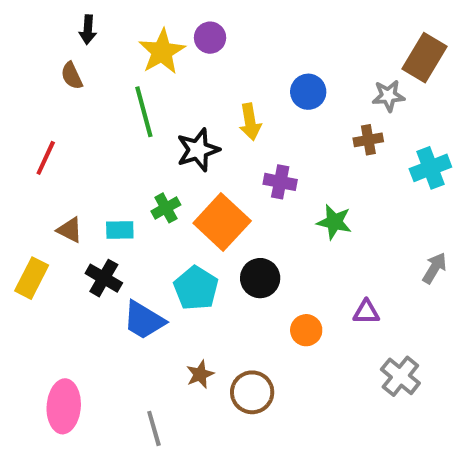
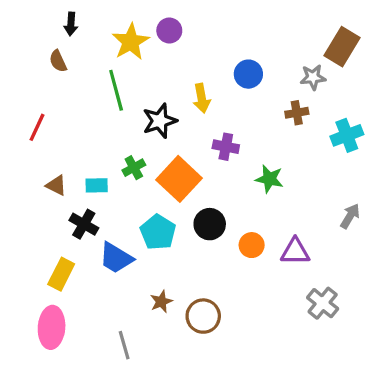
yellow rectangle: (32, 278) -> (61, 274), moved
purple triangle: (366, 312) -> (295, 252), size x1.4
orange circle: (306, 330) -> (252, 245), moved

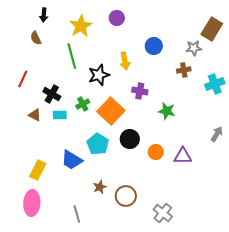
purple circle: (169, 30) -> (117, 18), moved
black cross: (84, 224) -> (52, 94), moved
gray cross: (323, 303) -> (163, 213), moved

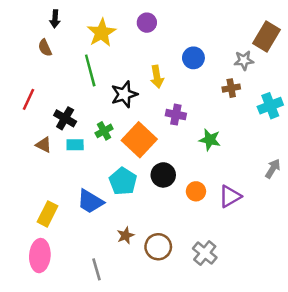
purple triangle: (183, 156) -> (230, 196), turned -30
gray cross: (163, 213) -> (205, 253), moved

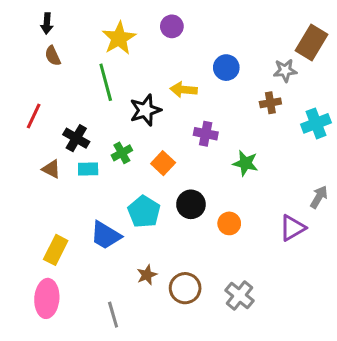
black arrow: (55, 19) -> (47, 23), moved
yellow arrow: (157, 77) -> (184, 90), turned 105
orange square: (139, 140) -> (163, 163), size x0.6
purple triangle: (230, 196) -> (292, 228), moved

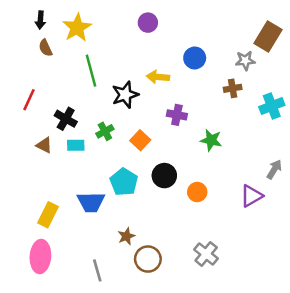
yellow star: (119, 38) -> (77, 28), moved
blue trapezoid: (106, 235) -> (91, 202), turned -32
brown circle: (185, 288) -> (148, 259), moved

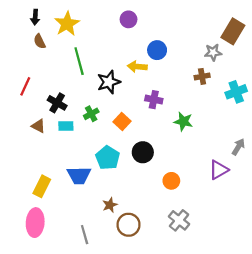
blue circle: (195, 58) -> (157, 50), moved
orange circle: (197, 192) -> (171, 181), moved

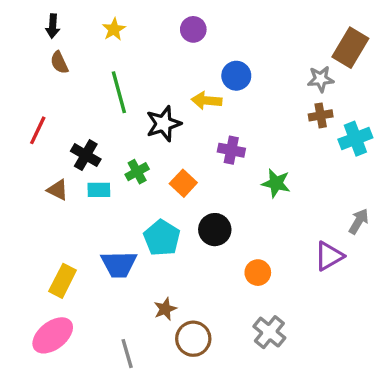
yellow star: (67, 24) -> (114, 29), moved, size x0.6
brown cross: (202, 76) -> (321, 115), moved
pink ellipse: (35, 223) -> (53, 335), turned 48

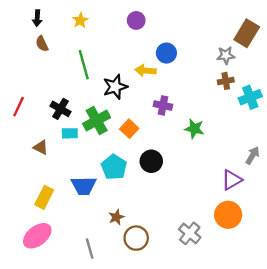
red line: (38, 130) -> (19, 107), moved
green cross: (137, 172) -> (97, 121), size x1.6
brown triangle: (58, 190) -> (41, 147), moved
orange circle: (258, 273) -> (228, 215), moved, size x1.5

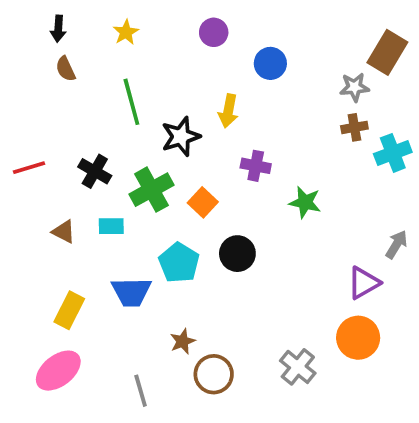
blue circle: (166, 53) -> (270, 63), moved
yellow arrow: (145, 70) -> (228, 111), turned -84
red line: (19, 107) -> (29, 168), turned 48
cyan rectangle: (70, 133) -> (111, 226), moved

